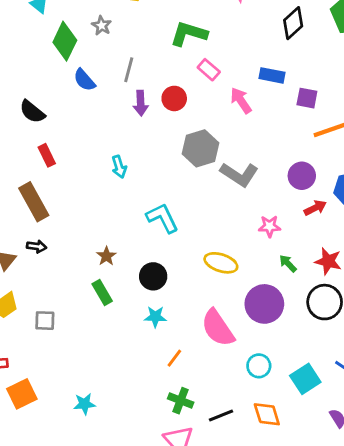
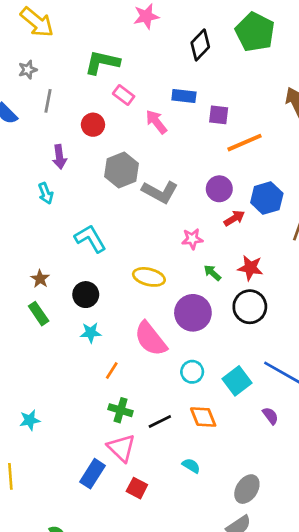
gray star: (102, 26) -> (28, 70), moved, turned 30
purple arrow: (141, 103) -> (59, 157), moved

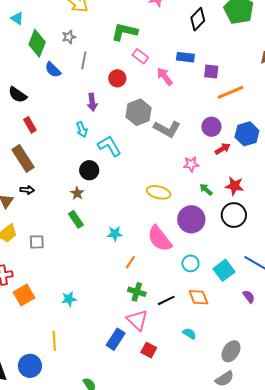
cyan L-shape: (90, 239) -> (109, 146), moved
black circle: (86, 295) -> (89, 170), moved

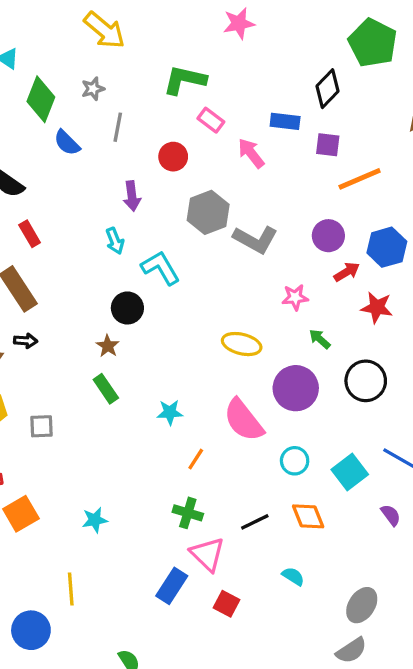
black diamond: (198, 19) -> (327, 89), moved
red star: (234, 186) -> (377, 307), moved
green cross: (137, 292) -> (188, 513), moved

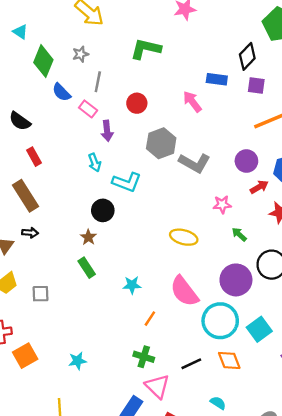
pink rectangle: (211, 120) -> (88, 109), moved
purple square: (328, 145) -> (256, 85), moved
cyan L-shape: (161, 268) -> (127, 182), turned 140
purple circle: (296, 388) -> (236, 280), moved
cyan circle: (295, 461) -> (220, 321), size x1.8

